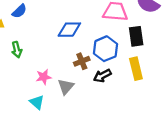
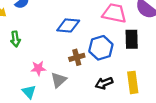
yellow rectangle: (136, 69) -> (133, 82), moved
black arrow: (102, 76) -> (104, 83), moved

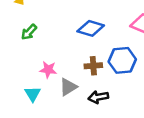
green arrow: (15, 39) -> (29, 32), turned 40
black arrow: (104, 83) -> (98, 97), moved

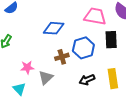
black arrow: (98, 97) -> (87, 80), moved

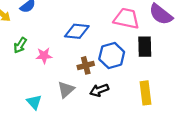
pink star: (27, 67) -> (44, 56), moved
black arrow: (87, 80) -> (99, 90), moved

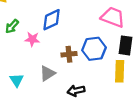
blue diamond: (77, 31) -> (52, 20), moved, turned -40
black arrow: (99, 90) -> (76, 91), moved
yellow rectangle: (146, 93) -> (120, 71), moved

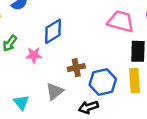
blue hexagon: (94, 49) -> (103, 82), moved

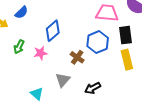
brown cross: (76, 68) -> (77, 57), turned -32
blue hexagon: (103, 82) -> (98, 42), moved

